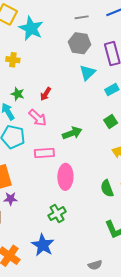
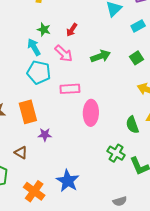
green arrow: (72, 133) -> (101, 56), moved
purple star: (11, 199) -> (45, 135), moved
green cross: (57, 214) -> (116, 153), moved, turned -30

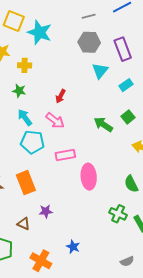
green star: (44, 30) -> (19, 91), moved
green arrow: (101, 56) -> (103, 125), moved, turned -120
purple star: (45, 135) -> (46, 211), moved
blue star: (68, 181) -> (73, 247), size x0.6

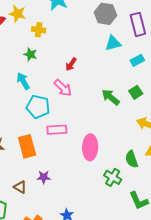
cyan triangle: (100, 71) -> (113, 43), turned 30
cyan arrow: (25, 117) -> (23, 81), moved
pink rectangle: (65, 155) -> (57, 130), moved
green cross: (118, 214) -> (113, 177), moved

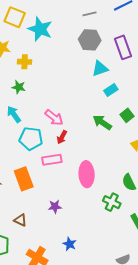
cyan rectangle: (137, 60) -> (111, 90), moved
red arrow: (71, 64) -> (62, 137), moved
purple star: (44, 177) -> (55, 207), moved

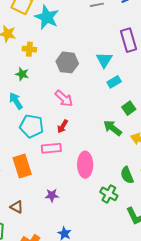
gray hexagon: (90, 40) -> (67, 62), moved
cyan triangle: (100, 68) -> (104, 60), turned -42
pink arrow: (54, 118) -> (64, 98), moved
green arrow: (102, 122) -> (113, 128), moved

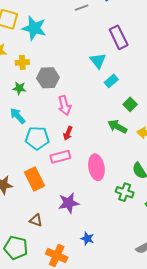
gray hexagon: (67, 62) -> (48, 78), moved
pink arrow: (64, 98) -> (64, 105), turned 42
purple star: (52, 195) -> (69, 203), size x1.5

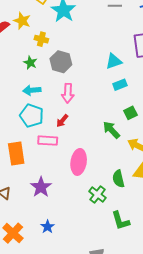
cyan triangle: (98, 61) -> (114, 61), turned 30
cyan arrow: (18, 116) -> (32, 90), moved, turned -72
purple star: (69, 203) -> (41, 187), turned 30

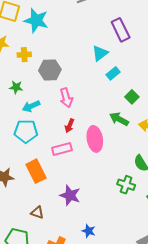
green star: (30, 63) -> (16, 87), moved
cyan pentagon: (32, 116) -> (26, 131), moved
pink ellipse: (79, 162) -> (95, 139), moved

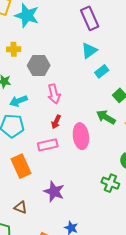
purple rectangle: (121, 30) -> (90, 18), moved

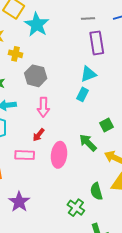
cyan rectangle: (102, 71) -> (83, 94), moved, turned -40

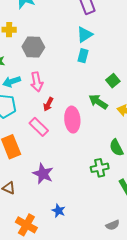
pink arrow: (43, 107) -> (37, 82), moved
pink rectangle: (25, 155) -> (39, 127), turned 54
green cross: (76, 208) -> (100, 168), turned -36

